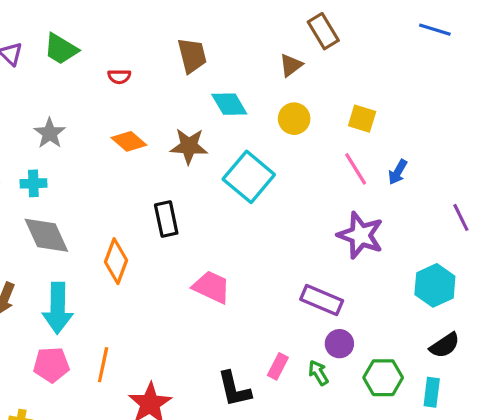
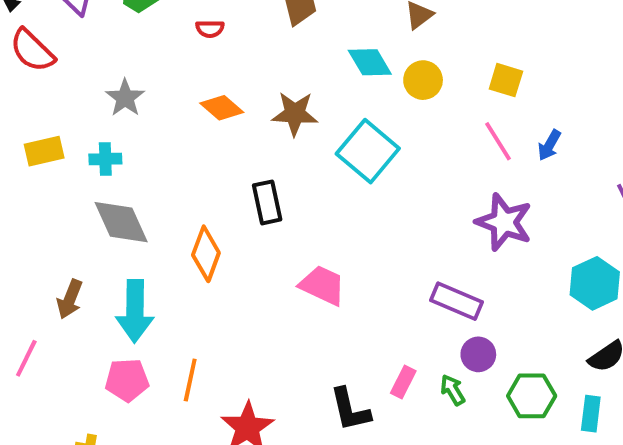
cyan diamond: (229, 104) -> (370, 62), moved

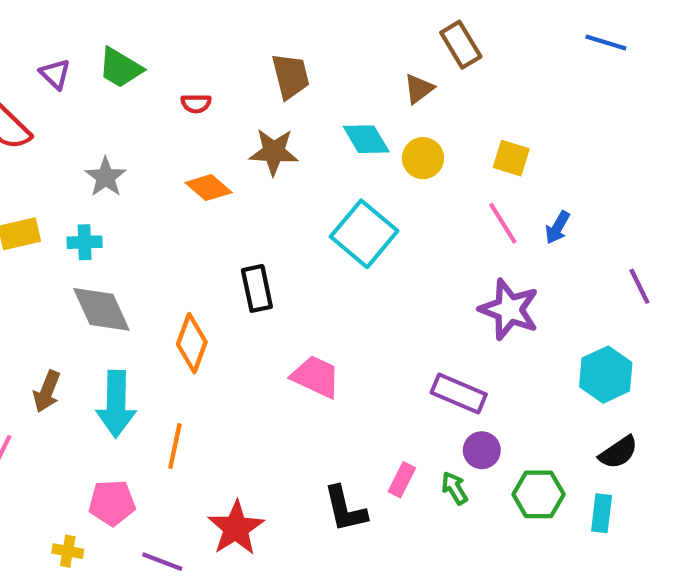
brown star: (295, 114) -> (274, 152), moved
pink pentagon: (127, 380) -> (112, 503), moved
orange line: (190, 380) -> (175, 446), moved

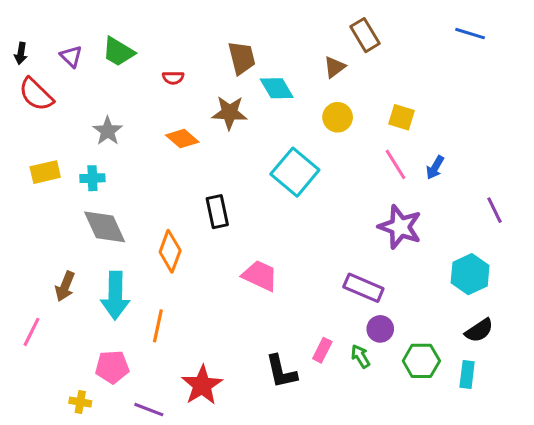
cyan diamond: (366, 139) -> (277, 88), moved

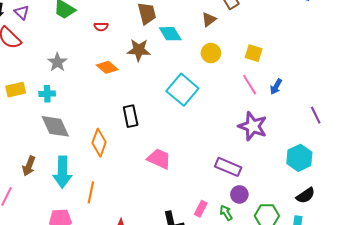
purple triangle: (71, 56) -> (22, 12), moved

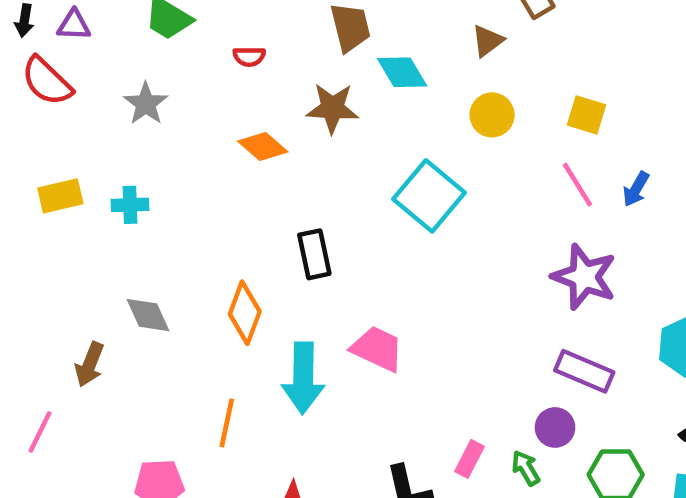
purple triangle: (22, 12) -> (74, 25), turned -42
gray star: (57, 62) -> (146, 104), moved
gray diamond: (55, 126) -> (148, 315), moved, size x0.7
purple rectangle: (228, 167) -> (584, 371), moved
cyan arrow: (62, 172) -> (303, 378), moved

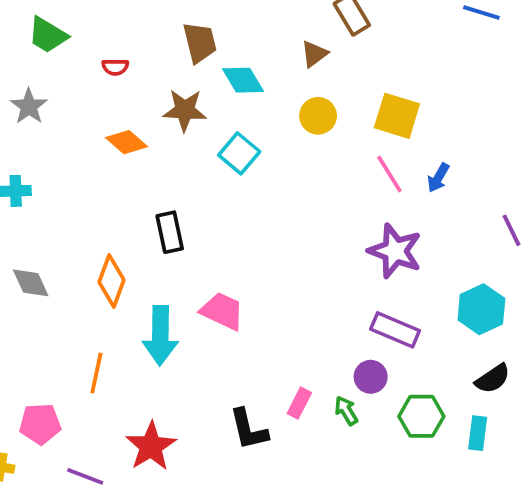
yellow square: (586, 115) -> (397, 116), size x1.4
cyan square: (429, 196) -> (239, 153), moved, size x0.7

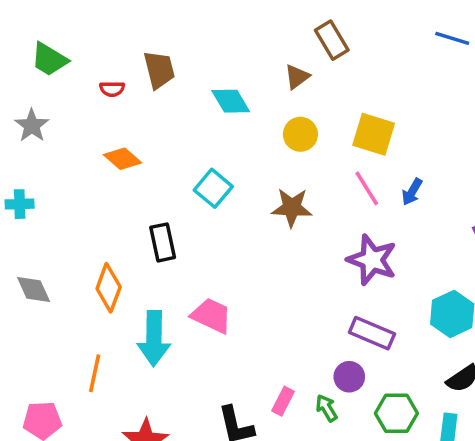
brown trapezoid: (200, 43) -> (159, 70), moved
brown star: (185, 110) -> (292, 208), moved
cyan square: (239, 153) -> (213, 188), moved

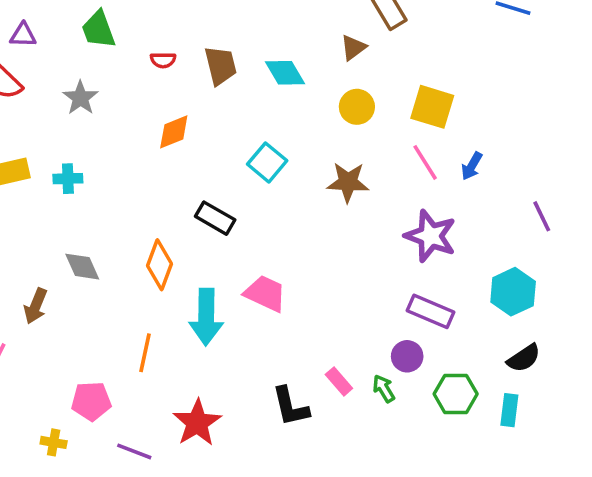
green trapezoid: (49, 59) -> (98, 30), turned 39
brown trapezoid: (159, 70) -> (220, 66), moved
orange diamond: (123, 159) -> (174, 132), turned -63
black rectangle: (163, 242) -> (215, 218), turned -48
pink rectangle: (283, 401) -> (339, 381), turned -68

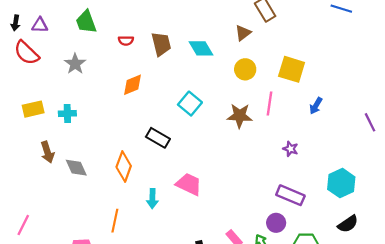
pink line: (425, 162) -> (269, 104), moved, turned 40
purple line: (542, 216) -> (370, 122), moved
purple star: (430, 236) -> (290, 149), size x0.5
brown arrow: (36, 306) -> (47, 152), moved, turned -40
cyan arrow: (206, 317) -> (152, 199), size x0.6

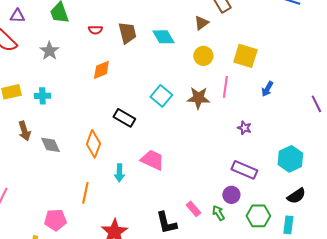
cyan square: (190, 104) -> (161, 96), moved

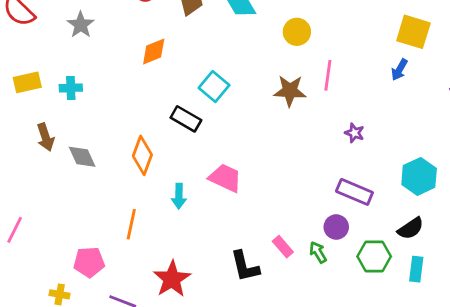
yellow square: (245, 56) -> (413, 32), moved
blue arrow: (267, 89) -> (399, 70), moved
cyan square: (161, 96) -> (214, 87), moved
black semicircle: (296, 196) -> (411, 228), moved

